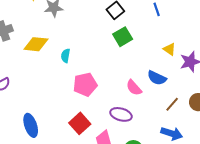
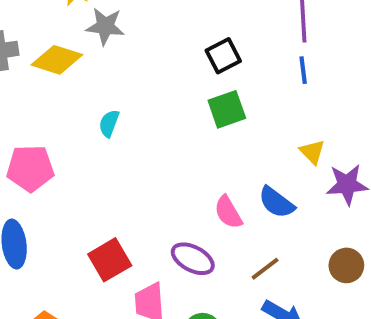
yellow diamond: (36, 44) -> (57, 60), moved
pink pentagon: (85, 85) -> (30, 168), moved
brown line: (172, 104) -> (265, 269), moved

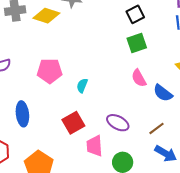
cyan semicircle: (109, 123) -> (82, 86), moved
pink pentagon: (30, 168) -> (50, 71), moved
pink semicircle: (228, 212) -> (139, 78), moved

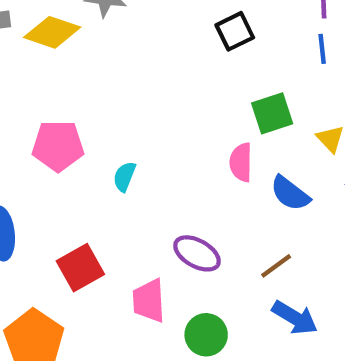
green square: (137, 43) -> (272, 113), moved
pink semicircle: (139, 78) -> (241, 162), turned 30
red square: (73, 123) -> (80, 268), moved

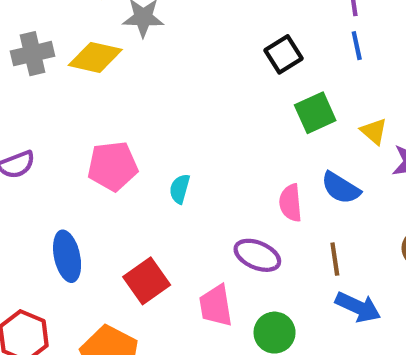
black square: (235, 31) -> (284, 54), moved
pink semicircle: (241, 162) -> (291, 203), moved
brown line: (276, 266) -> (335, 259), turned -56

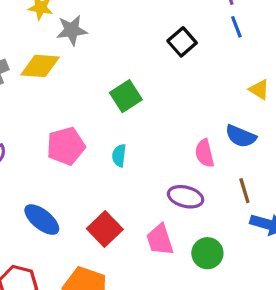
green square: (315, 113) -> (126, 96), moved
blue ellipse: (67, 256) -> (42, 220), turned -30

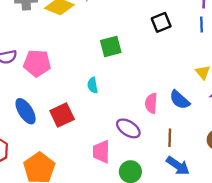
pink pentagon: (66, 146) -> (37, 63), moved
cyan semicircle: (119, 155) -> (93, 85), turned -35
red square: (105, 229) -> (62, 115), moved

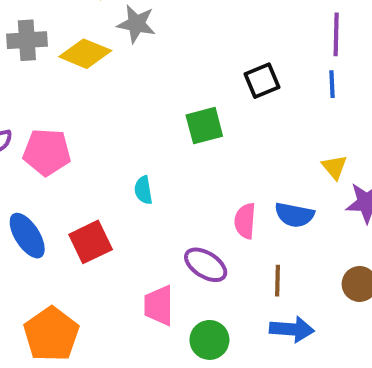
green square: (111, 46) -> (204, 126), moved
blue semicircle: (180, 100) -> (294, 215), turned -30
blue arrow: (178, 166) -> (292, 329), turned -30

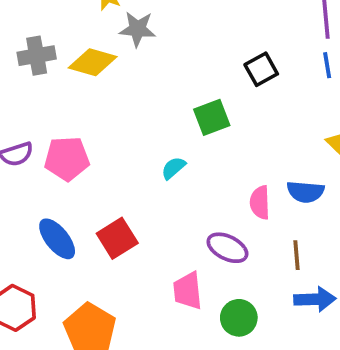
cyan semicircle: (143, 190) -> (173, 168), moved, turned 65

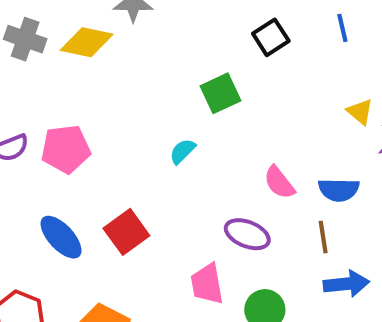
gray cross: (37, 56) -> (25, 39), turned 33
blue semicircle: (305, 192) -> (339, 190), moved
pink semicircle: (260, 203) -> (279, 183), turned -32

